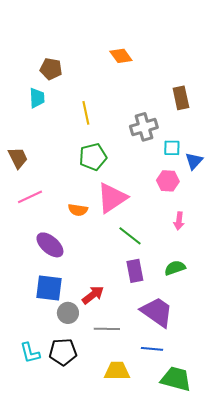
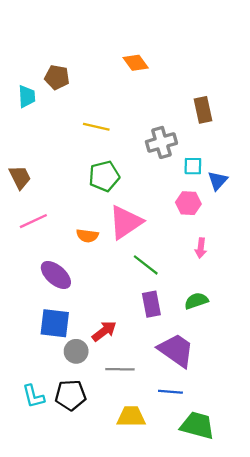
cyan trapezoid: (37, 98) -> (27, 96), moved
yellow line: (86, 113) -> (96, 127), turned -65

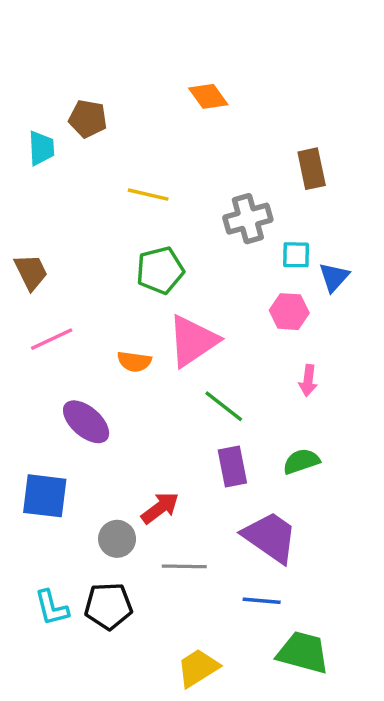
blue square: (55, 323) -> (45, 496), moved
yellow trapezoid: (131, 416) -> (198, 668), moved, turned -32

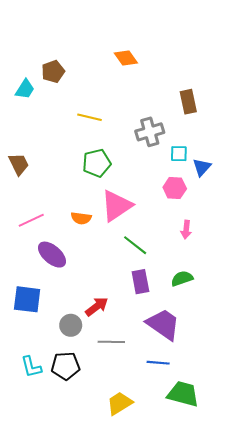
brown pentagon: (88, 119) -> (53, 72), turned -30
cyan trapezoid: (41, 148) -> (25, 89), turned 35
pink line: (52, 339) -> (31, 220), moved

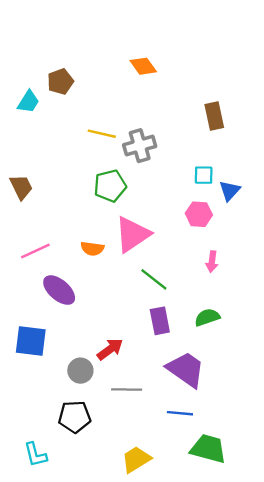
gray cross: (150, 132) -> (140, 146), moved
cyan L-shape: (31, 367) -> (35, 455), moved

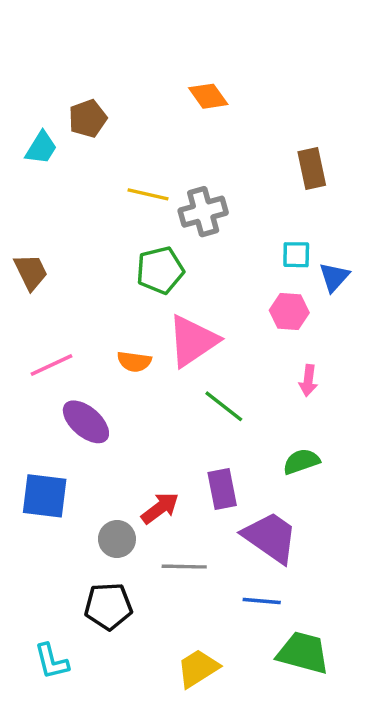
purple rectangle: (160, 321) -> (222, 489), moved

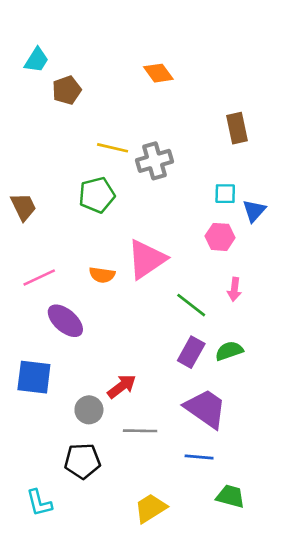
cyan trapezoid: (41, 148) -> (37, 60), moved
green pentagon: (160, 270) -> (97, 195), moved
green line: (224, 406) -> (191, 305), moved
purple rectangle: (222, 489) -> (191, 352), moved, turned 40
green trapezoid: (303, 653) -> (230, 496), size x0.7

